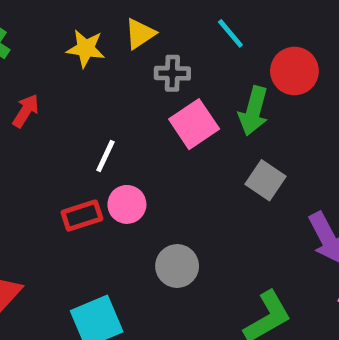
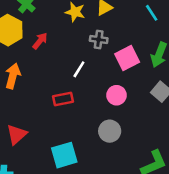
gray cross: (172, 73) -> (99, 40), moved
pink circle: (127, 204) -> (116, 95), moved

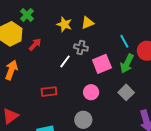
cyan line: (152, 13) -> (124, 41), moved
white line: (79, 69) -> (65, 61), moved

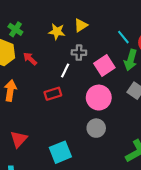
red arrow: (35, 45) -> (30, 59), turned -80
red rectangle: (49, 92) -> (53, 94), moved
pink circle: (91, 92) -> (99, 98), size x1.5

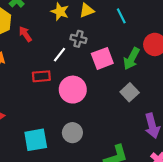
cyan line: (123, 37) -> (121, 16), moved
pink circle: (99, 98) -> (73, 90), moved
gray circle: (96, 128) -> (72, 133), moved

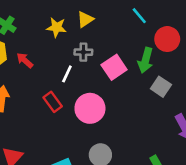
cyan line: (121, 16) -> (139, 16), moved
red rectangle: (41, 76) -> (53, 102), turned 72
gray square: (130, 92) -> (161, 87), moved

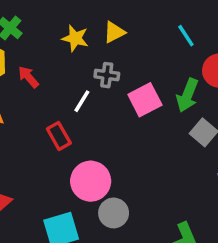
pink circle: (90, 108) -> (91, 181), moved

